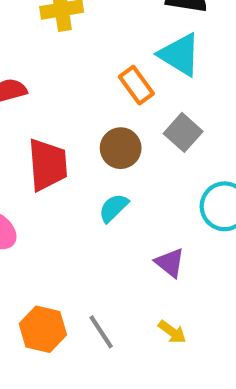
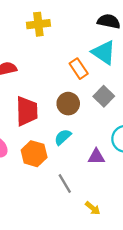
purple triangle: (170, 263) -> (96, 157), moved, turned -42
orange hexagon: (43, 329) -> (34, 154), moved
gray line: (101, 332) -> (65, 183), moved

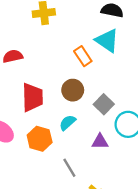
gray square: (104, 96) -> (104, 104), moved

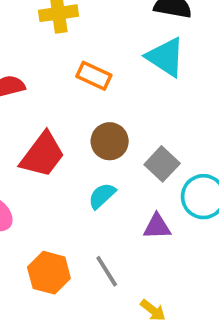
orange rectangle: (83, 56) -> (94, 76), moved, turned -30
red trapezoid: (32, 97) -> (42, 155), turned 40
orange hexagon: (40, 139) -> (49, 273), moved

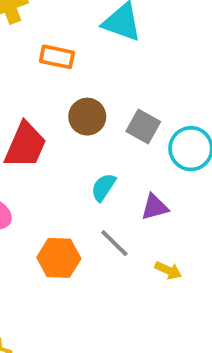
cyan semicircle: (102, 196) -> (103, 187), moved
purple triangle: (157, 227) -> (155, 207), moved

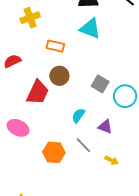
brown circle: (87, 117) -> (59, 76), moved
purple triangle: (155, 207) -> (105, 127), turned 35

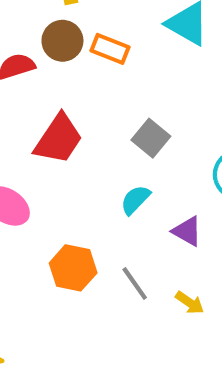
brown circle: (59, 76) -> (62, 41), moved
gray square: (100, 84) -> (151, 138), moved
gray line: (83, 145) -> (135, 283), moved

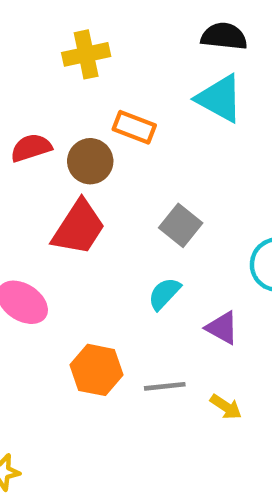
brown circle: (62, 41) -> (90, 161), moved
gray line: (135, 283) -> (165, 386), turned -60

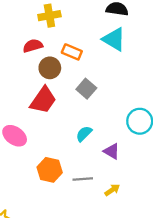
red semicircle: (31, 148) -> (33, 46), moved
gray square: (181, 225) -> (86, 89), moved
yellow arrow: (226, 407) -> (112, 190), turned -70

